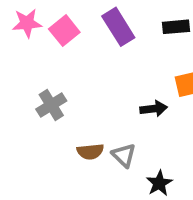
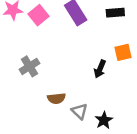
black arrow: (154, 109) -> (100, 69), turned 120
gray triangle: (124, 155) -> (79, 111), moved

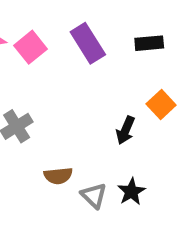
orange square: (123, 52) -> (161, 105), turned -30
black star: (104, 120) -> (131, 192), moved

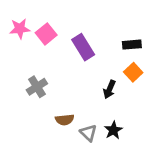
purple rectangle: (88, 43) -> (83, 47), moved
black rectangle: (149, 43) -> (132, 45), moved

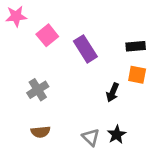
pink star: (20, 29) -> (16, 16), moved
orange square: (133, 72) -> (137, 75), turned -36
brown semicircle: (65, 120) -> (41, 132), moved

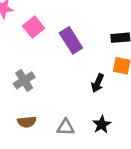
gray triangle: (91, 137) -> (66, 127), moved, turned -42

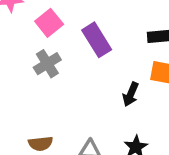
gray cross: (24, 80) -> (47, 64), moved

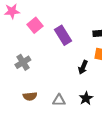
gray cross: (47, 64) -> (23, 62), moved

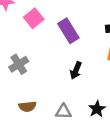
black arrow: (83, 67) -> (76, 70), moved

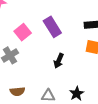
pink square: (34, 18) -> (23, 32), moved

